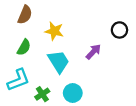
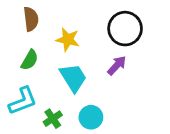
brown semicircle: (25, 15) -> (31, 19), turned -30
black circle: (119, 30) -> (125, 29), moved, size x1.6

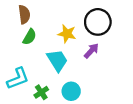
yellow star: (68, 39) -> (67, 34), moved
green semicircle: (30, 60) -> (30, 37), moved

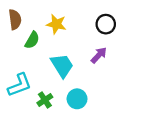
brown semicircle: (24, 15) -> (15, 20), moved
black circle: (98, 22) -> (106, 24), size x0.7
yellow star: (67, 34) -> (56, 24), moved

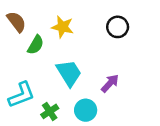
brown semicircle: (15, 20) -> (16, 22), turned -30
purple arrow: (99, 55) -> (110, 83), moved

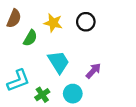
brown semicircle: (16, 22) -> (14, 18), turned 60
black circle: (118, 27) -> (86, 22), moved

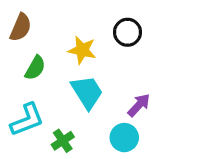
yellow star: (53, 23) -> (82, 50), moved
green semicircle: (30, 38) -> (35, 68), moved
cyan circle: (73, 94) -> (124, 138), moved

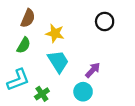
brown semicircle: (21, 27) -> (28, 18), moved
black circle: (127, 32) -> (105, 21), moved

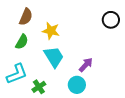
black circle: (105, 21) -> (111, 20), moved

